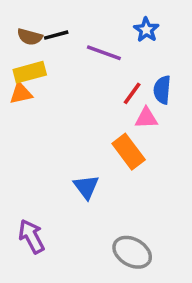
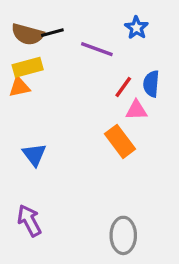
brown semicircle: (30, 37) -> (28, 34), size x1.4
blue triangle: (86, 187) -> (34, 155), moved
gray ellipse: (132, 252) -> (123, 235), turned 60

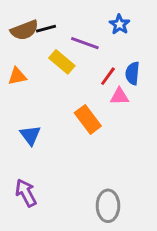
brown semicircle: (28, 34) -> (24, 30), turned -36
yellow rectangle: (28, 67) -> (62, 62), moved, turned 55
orange rectangle: (120, 141) -> (88, 119), moved

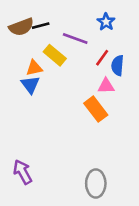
orange triangle: (17, 76) -> (34, 68), moved
red line: (108, 76) -> (102, 58), moved
orange rectangle: (88, 119) -> (96, 109), moved
blue triangle: (30, 135) -> (30, 85), moved

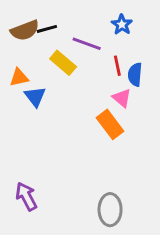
red line: (102, 58) -> (117, 66), turned -48
orange triangle: (34, 68) -> (19, 77), moved
pink triangle: (106, 86) -> (122, 98), turned 42

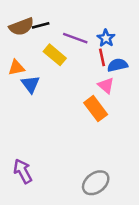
blue star: (122, 25) -> (106, 38), moved
blue semicircle: (135, 74) -> (117, 65), turned 72
gray ellipse: (110, 210) -> (96, 183), turned 52

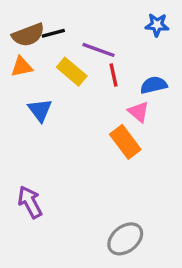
blue star: (106, 38) -> (157, 25), moved, turned -30
red line: (102, 57) -> (114, 75), moved
orange triangle: (16, 68) -> (22, 67), moved
purple arrow: (23, 171) -> (30, 202), moved

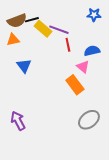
yellow rectangle: (72, 72) -> (43, 29), moved
gray ellipse: (125, 239) -> (89, 120), moved

